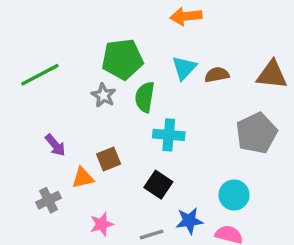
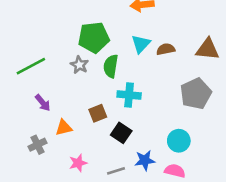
green line: (40, 75) -> (31, 66), moved
brown square: (109, 159) -> (98, 113), moved

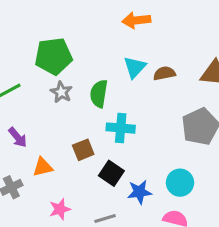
green pentagon: (94, 37) -> (54, 56), moved
blue star: (145, 160) -> (139, 192), moved

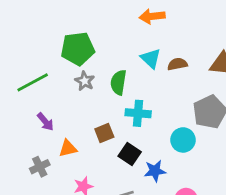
cyan triangle: (135, 67) -> (151, 58), turned -30
cyan circle: (180, 183) -> (183, 140), moved

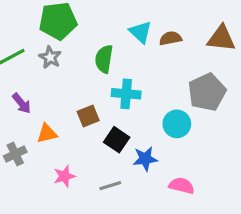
gray star: (85, 81) -> (50, 57), moved

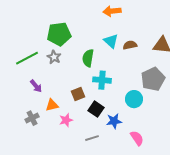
pink star: (64, 176) -> (66, 120), moved
pink semicircle: (182, 186) -> (137, 138), turned 42

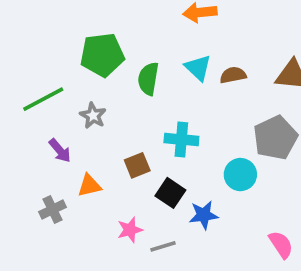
gray star: (54, 57) -> (93, 116), moved
green semicircle: (88, 58) -> (148, 79), moved
pink star: (66, 120) -> (130, 230), moved
pink semicircle: (137, 138) -> (281, 245), moved

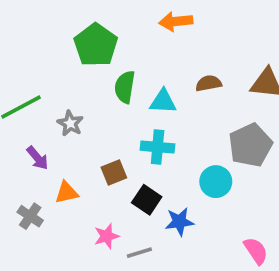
green pentagon: (102, 55) -> (96, 45), moved, turned -30
cyan triangle: (198, 68) -> (163, 102), moved, turned -40
gray cross: (53, 210) -> (30, 216), turned -30

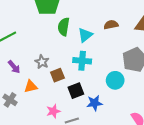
cyan triangle: (163, 102) -> (85, 35), turned -42
gray star: (70, 123) -> (42, 62), moved
black square: (147, 200) -> (76, 91), turned 35

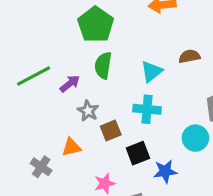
green semicircle: (64, 27) -> (103, 65), moved
purple arrow: (14, 67) -> (70, 84), moved, turned -88

